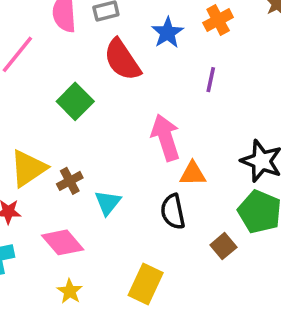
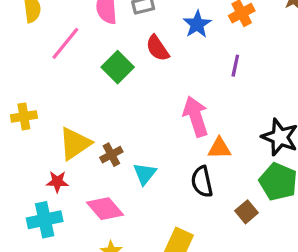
red semicircle: (122, 60) -> (157, 48), size x0.7
green square: (75, 101) -> (118, 67), moved

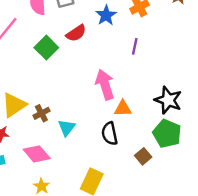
red semicircle: (157, 48) -> (76, 33), turned -90

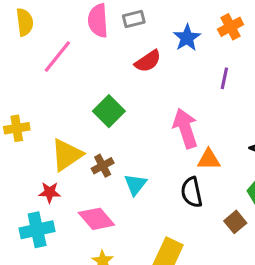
green square: (46, 48) -> (109, 111), moved

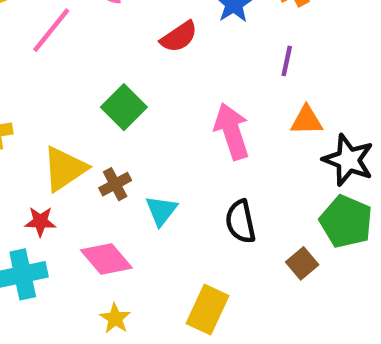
orange triangle: (209, 159) -> (307, 120), moved

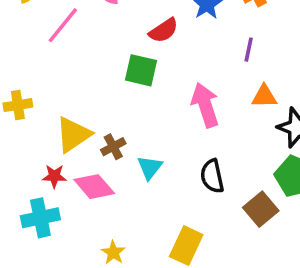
green square: (124, 107) -> (141, 70), moved, turned -32
pink diamond: (106, 259) -> (94, 187), moved
brown square: (302, 263) -> (261, 209), size x1.4

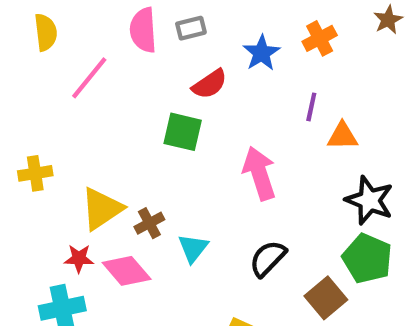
orange triangle: (264, 96) -> (342, 136), moved
black semicircle: (212, 176) -> (268, 258), turned 56

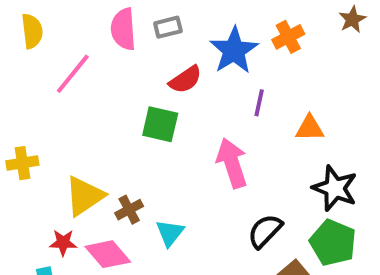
blue star: (261, 53) -> (234, 50), size x1.4
purple line: (311, 107) -> (259, 103), moved
black semicircle: (268, 258) -> (265, 231), moved

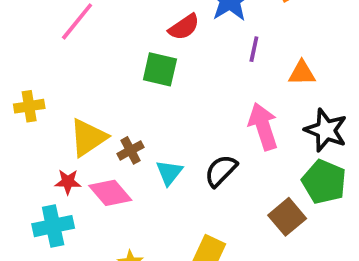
pink arrow: (232, 163) -> (263, 127), moved
black semicircle: (265, 231) -> (221, 171), moved

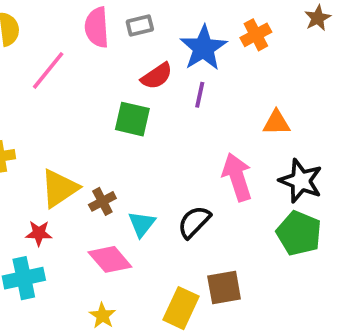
purple line: (254, 49) -> (200, 95), moved
pink diamond: (110, 193) -> (110, 259), moved
brown square: (287, 217) -> (224, 288), moved, turned 30

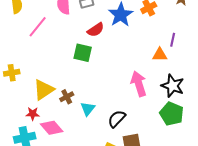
purple line: (200, 95) -> (173, 40), moved
black semicircle: (194, 222) -> (117, 119), moved
pink diamond: (110, 259) -> (52, 128), moved

